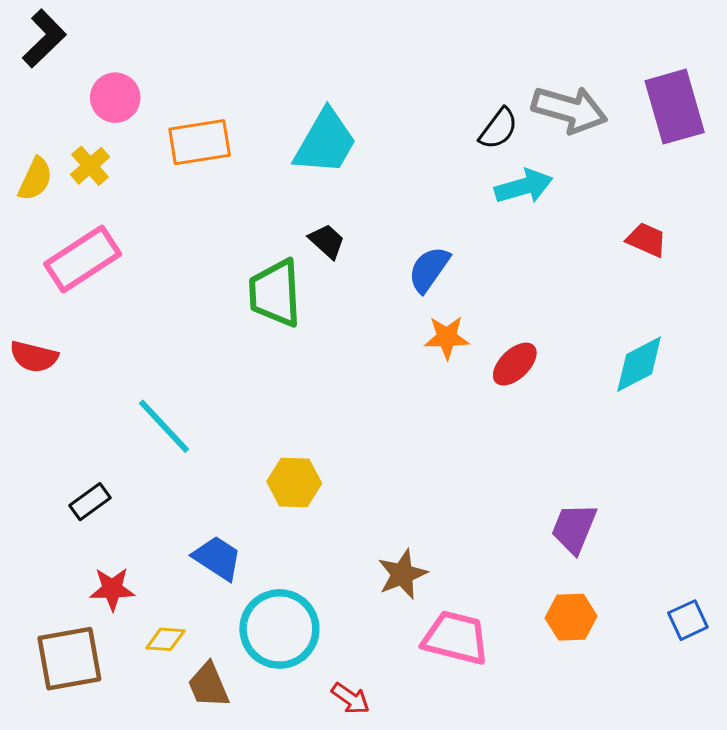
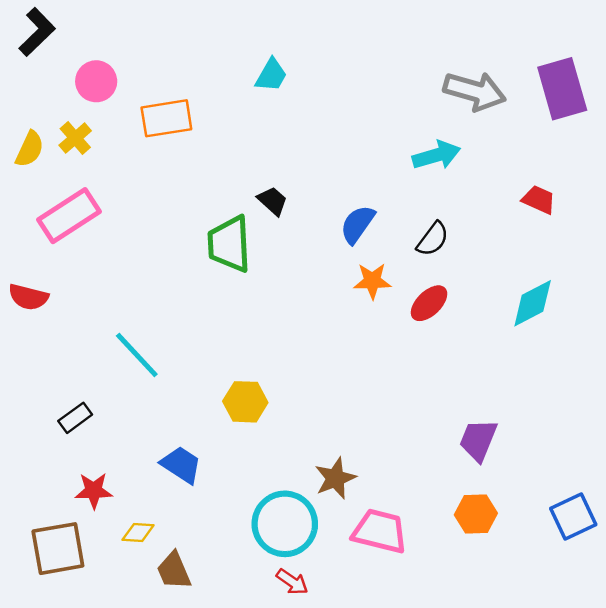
black semicircle: (499, 129) -> (433, 239), moved
cyan trapezoid: (325, 142) -> (271, 75), moved, size x0.6
blue square: (688, 620) -> (573, 516), size x1.4
cyan circle: (279, 629) -> (285, 524), moved

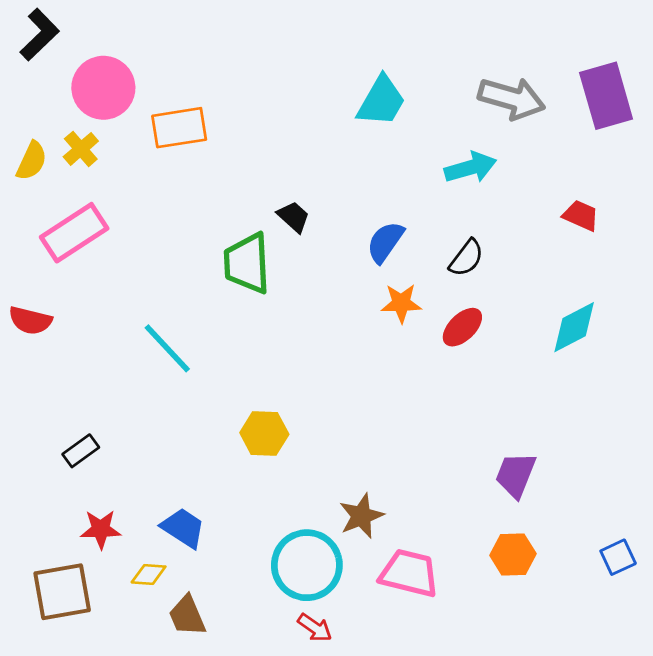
cyan trapezoid: (271, 75) -> (381, 101), moved, size x1.4
pink circle: (96, 81) -> (103, 88), size x1.4
cyan line: (137, 355) -> (167, 348), moved
blue trapezoid: (181, 465) -> (183, 528), moved
blue square: (573, 516) -> (618, 557), size x0.7

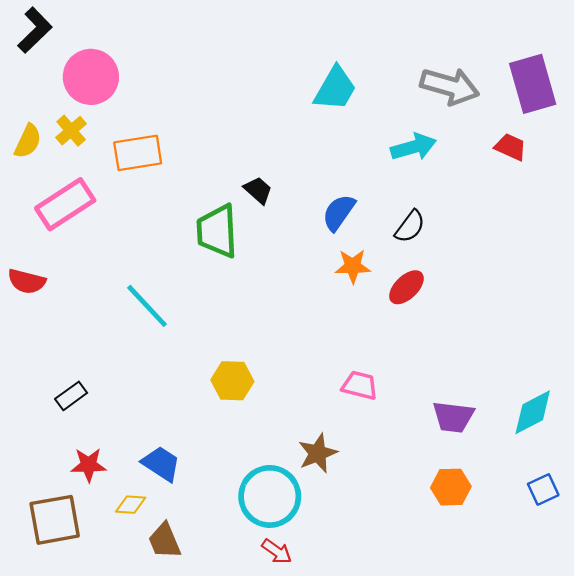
orange rectangle: (179, 128) -> (138, 153), moved
red trapezoid: (581, 215) -> (510, 147), moved
cyan diamond: (574, 327) -> (533, 412), moved
purple trapezoid: (516, 475) -> (453, 417), turned -105
pink trapezoid: (409, 573) -> (360, 385), moved, size x0.7

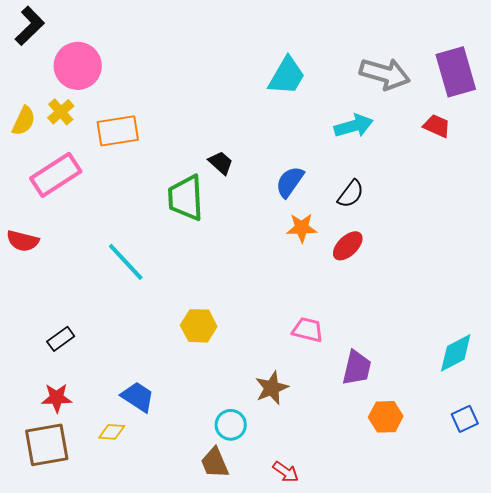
purple trapezoid: (453, 417) -> (357, 368), moved, turned -84
red star: (89, 465) -> (57, 398), moved
cyan circle: (270, 496) -> (231, 425), size x0.6
brown trapezoid: (165, 541) -> (215, 463), moved
red arrow: (277, 551) -> (286, 472), moved

